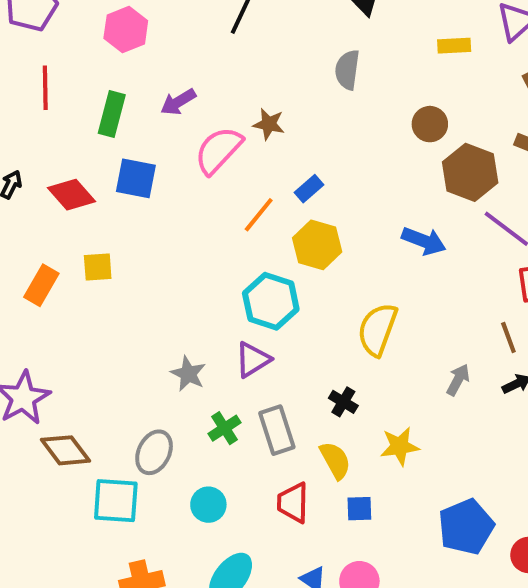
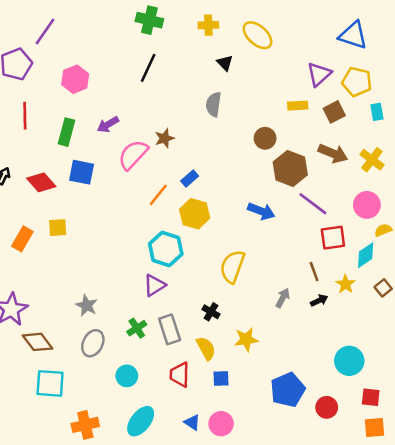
yellow rectangle: (454, 46) -> (298, 106), moved
brown star: (269, 124) -> (164, 138), turned -30
gray star: (188, 374) -> (87, 306), moved
cyan square: (116, 501) -> (50, 383), moved

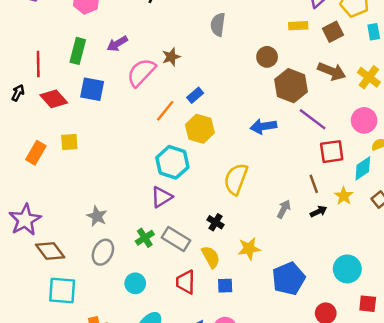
red line: (25, 116) -> (38, 64), moved
blue arrow: (261, 211) -> (263, 126), turned 150
gray rectangle: (170, 329) -> (176, 239), turned -40
blue pentagon: (288, 390) -> (289, 279), moved

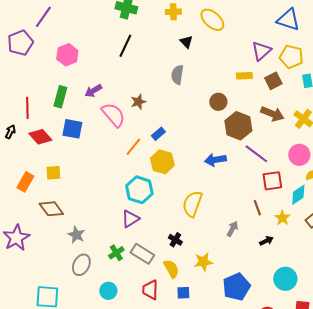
pink semicircle: (141, 72) -> (113, 115), turned 96
black arrow: (319, 211) -> (266, 241), moved
brown diamond: (50, 251) -> (51, 209), moved

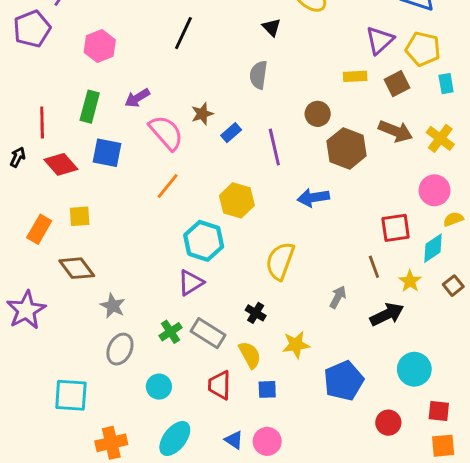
blue rectangle: (158, 134) -> (231, 133), moved
orange line: (133, 147) -> (168, 186), moved
purple line: (256, 154) -> (274, 147), moved, turned 40
black arrow: (266, 241) -> (387, 314), size x1.6

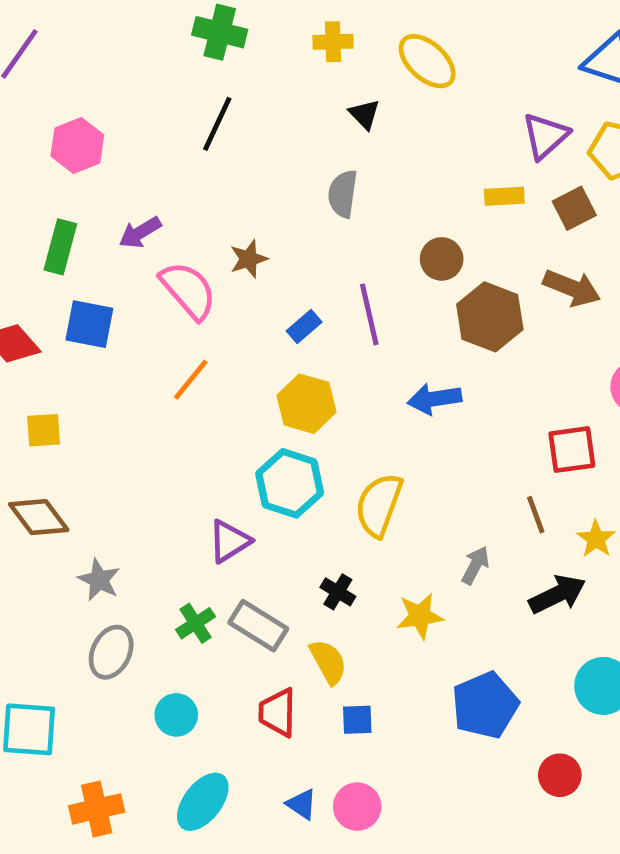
blue rectangle: (231, 133) -> (304, 326), moved
cyan hexagon: (204, 241) -> (290, 483), moved
yellow star: (296, 345) -> (420, 616), moved

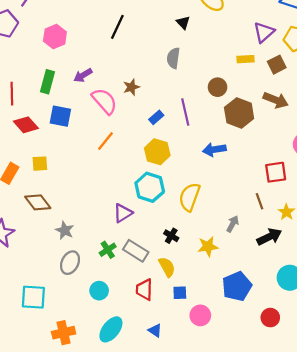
pink circle: (357, 807) -> (200, 315), moved

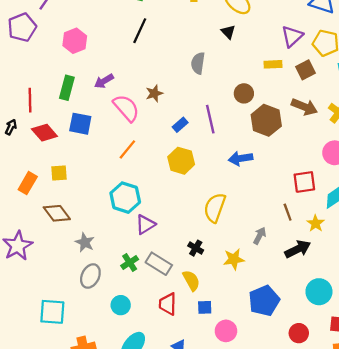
black triangle: (183, 23) -> (228, 32), moved
cyan hexagon: (150, 187) -> (125, 198), moved

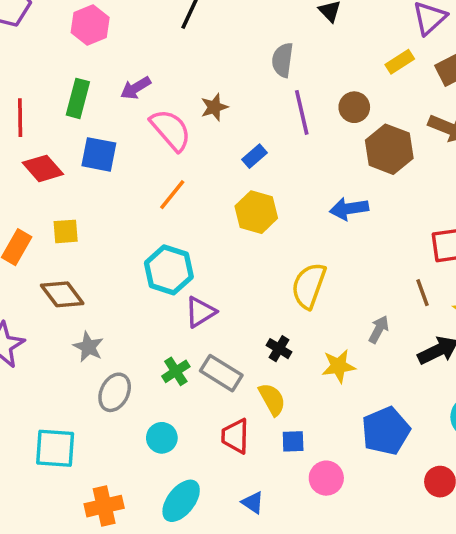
yellow rectangle: (273, 64) -> (400, 62), turned -30
purple line: (210, 119) -> (302, 112), moved
gray star: (85, 242) -> (88, 347), moved

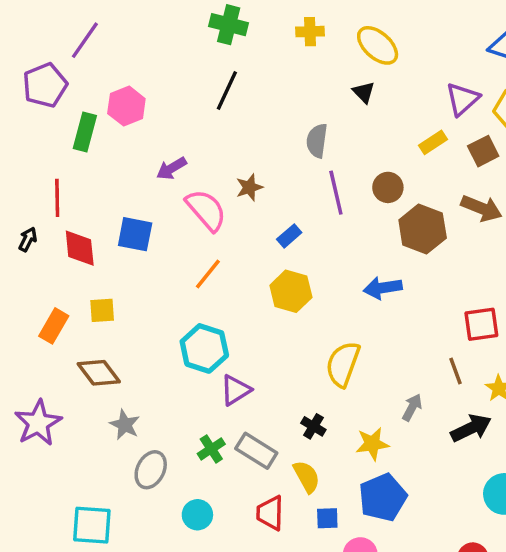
green rectangle: (78, 98) -> (85, 132), moved
red diamond: (43, 168) -> (80, 248), turned 36
blue pentagon: (386, 431) -> (383, 497), moved

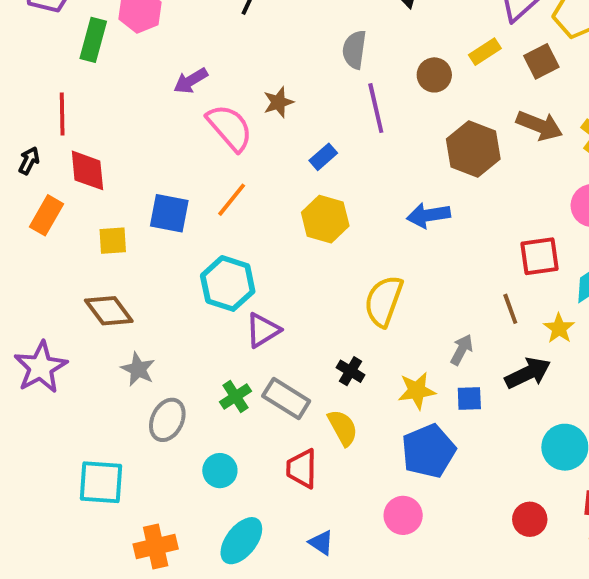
brown circle: (388, 187) -> (434, 75), moved
blue square: (135, 234) -> (169, 213), moved
orange rectangle: (54, 326) -> (46, 215), moved
blue square: (327, 518) -> (469, 398), moved

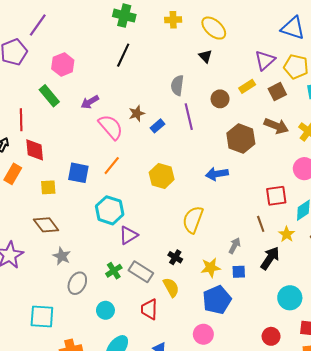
green rectangle: (93, 40) -> (49, 96), moved, turned -55
blue rectangle: (323, 157) -> (158, 126), moved
black arrow: (528, 373) -> (270, 258), turned -30

